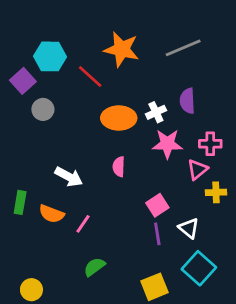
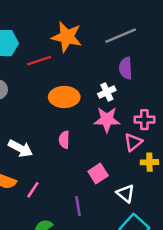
red line: (90, 77) -> (39, 61), turned -60
purple semicircle: (187, 101) -> (126, 68), moved
white cross: (156, 112) -> (107, 92), moved
purple line: (157, 234) -> (78, 206), moved

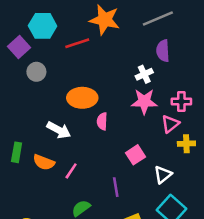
orange ellipse: (64, 97) -> (82, 98), moved
white triangle: (126, 194) -> (163, 175), turned 42

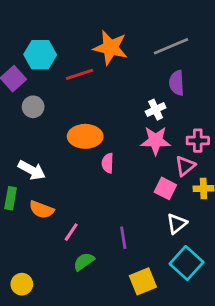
white arrow: (59, 130) -> (32, 170), moved
pink square: (136, 155) -> (165, 188), moved, turned -30
pink line: (71, 171) -> (71, 232), moved

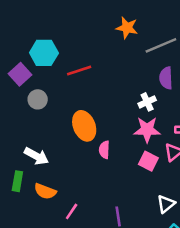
orange star: (111, 48) -> (127, 28), moved, size x0.7
orange ellipse: (85, 136) -> (84, 126), turned 68
pink square: (165, 188) -> (148, 161), moved

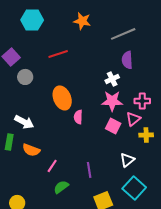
orange star: (127, 28) -> (82, 21), moved
cyan hexagon: (44, 53) -> (32, 20), moved

